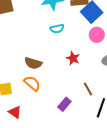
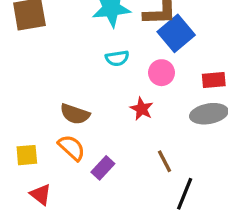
pink circle: (97, 35) -> (161, 73), moved
purple rectangle: (64, 104) -> (103, 168), moved

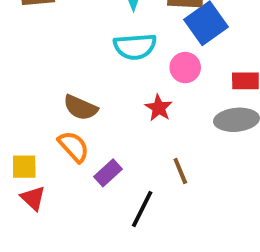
cyan semicircle: (117, 58) -> (135, 47), size x1.5
yellow square: (27, 155) -> (24, 167), moved
black line: (185, 194) -> (142, 209), moved

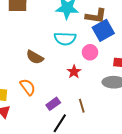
brown semicircle: (80, 108) -> (35, 57), moved
purple rectangle: (108, 173) -> (53, 104), moved

